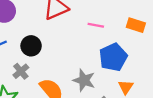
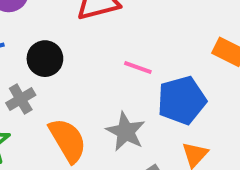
pink line: (96, 25) -> (138, 68), moved

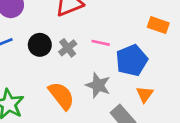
gray cross: (21, 99) -> (68, 48), moved

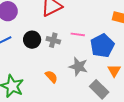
gray cross: (68, 48) -> (53, 40), turned -32
orange semicircle: (61, 96) -> (51, 77), size x0.6

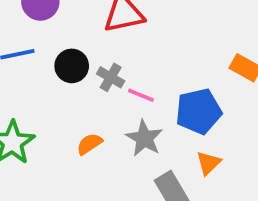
pink line: (78, 34) -> (141, 95), moved
orange semicircle: (51, 77) -> (89, 144), turned -96

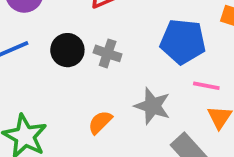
pink line: (141, 95) -> (206, 86), moved
blue pentagon: (199, 111) -> (183, 42), moved, turned 30

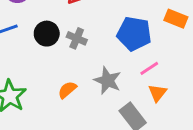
pink line: (206, 86) -> (149, 68), turned -48

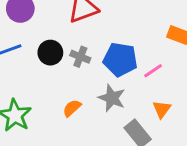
blue pentagon: (134, 34) -> (120, 59), moved
pink line: (149, 68) -> (153, 71), moved

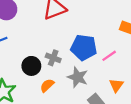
black circle: (50, 53) -> (31, 66), moved
gray cross: (80, 57) -> (53, 58), moved

